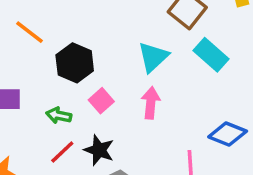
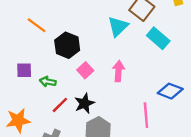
cyan triangle: (153, 57) -> (118, 26), moved
green arrow: (59, 115) -> (48, 82), moved
black star: (99, 150) -> (84, 103), turned 30

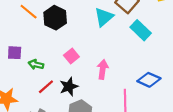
black hexagon: (67, 45) -> (55, 18), moved
pink arrow: (118, 71) -> (103, 69), moved

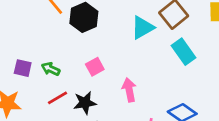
purple square: (15, 53) -> (23, 68), moved
pink arrow: (103, 69) -> (129, 90), turned -30

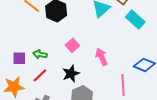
red line: (57, 98) -> (40, 75), moved

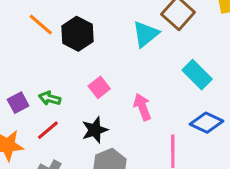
cyan rectangle: (135, 20) -> (197, 75), moved
purple square: (19, 58) -> (18, 103), turned -32

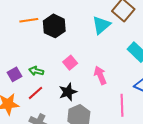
orange line: (41, 25) -> (29, 20), turned -48

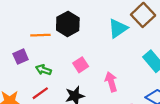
orange line: (29, 20) -> (40, 35), moved
purple square: (14, 74) -> (21, 57), moved

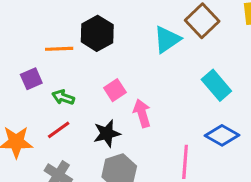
pink arrow: (111, 82) -> (142, 113), moved

